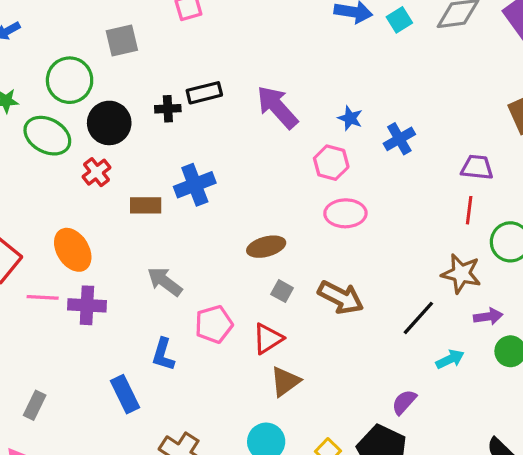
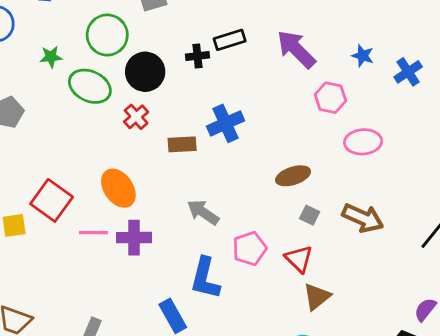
pink hexagon: (331, 163) -> (330, 98), moved
red triangle: (268, 339) -> (299, 259), turned -40
blue L-shape: (163, 354) -> (205, 278), size x1.4

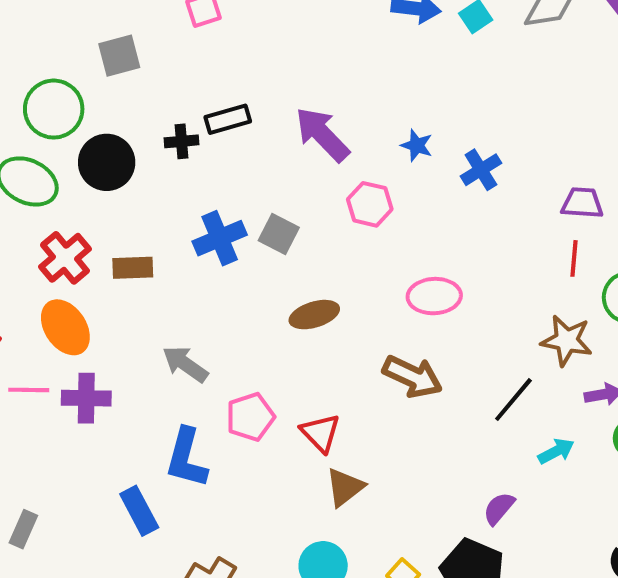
red cross: (136, 117) -> (65, 258), moved, size x1.4
pink ellipse: (363, 142) -> (434, 296), moved
brown rectangle: (182, 144) -> (133, 268), moved
gray square: (310, 215) -> (279, 234), moved, size x1.4

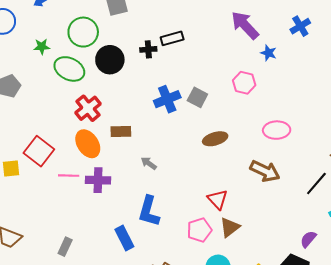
purple arrow: (322, 134) -> (245, 25), moved
blue cross: (481, 170) -> (300, 26), moved
brown rectangle: (133, 268) -> (121, 132), moved
gray arrow: (185, 364) -> (149, 163), size x0.7
pink pentagon: (250, 417) -> (199, 230), moved

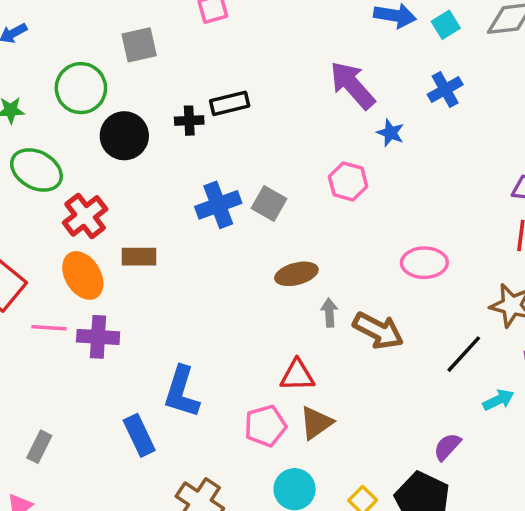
green ellipse: (69, 69) -> (36, 170), moved
pink ellipse: (277, 130) -> (424, 263), moved
gray arrow: (149, 163) -> (329, 313), moved, turned 49
red triangle: (218, 199) -> (297, 375), turned -50

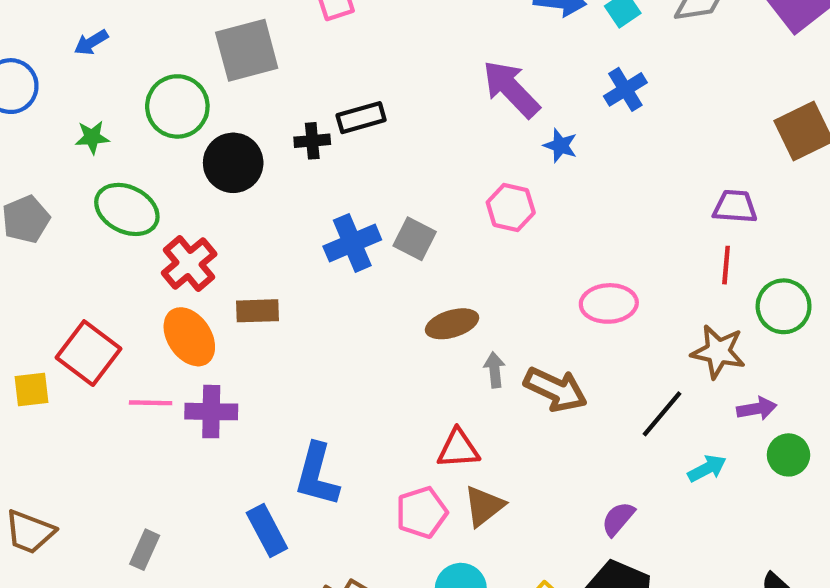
gray square: (139, 45) -> (247, 50), size x1.4
purple semicircle: (447, 447) -> (618, 519), moved

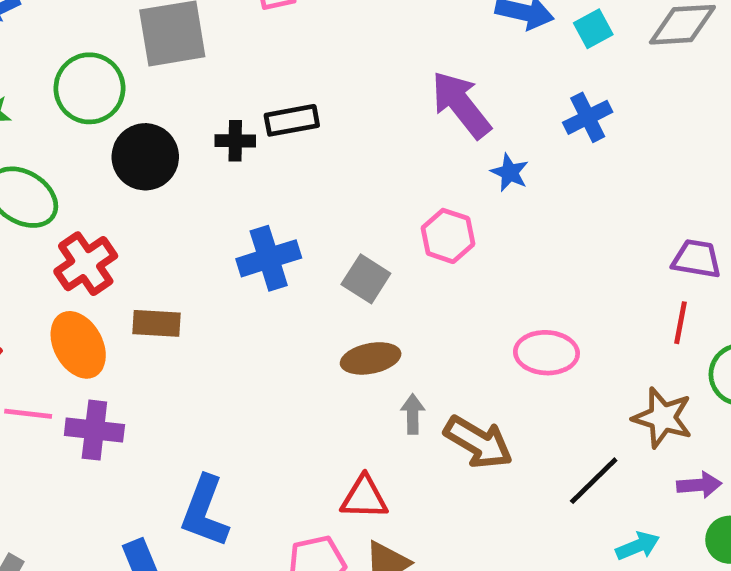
gray square: (415, 239) -> (366, 279), moved

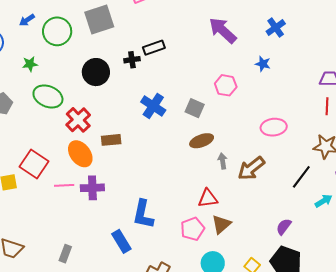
green circle: (89, 88) -> (57, 31), moved
blue star: (510, 172) -> (263, 64), moved
blue cross: (269, 258) -> (153, 106), turned -30
brown arrow: (478, 442) -> (251, 168), turned 120

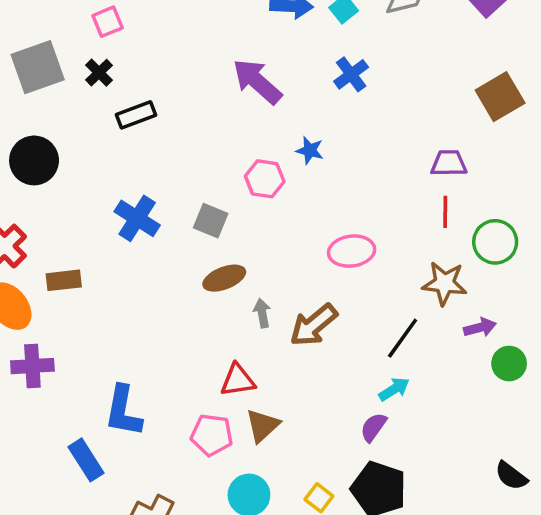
black cross: (132, 60) -> (99, 73), moved, turned -35
blue star: (263, 64) -> (310, 150), moved
cyan arrow: (324, 201) -> (394, 389), moved
pink pentagon: (193, 229) -> (212, 435), turned 30

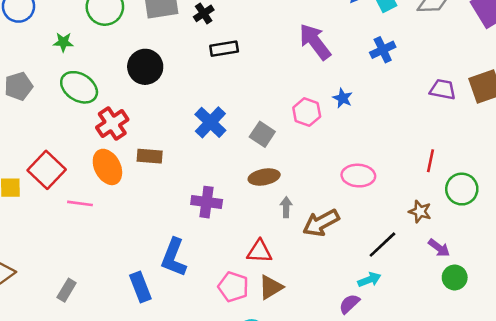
purple trapezoid: (449, 163) -> (443, 89), moved
brown star: (445, 283) -> (420, 211), size x0.7
purple arrow: (480, 328) -> (439, 248), turned 40
purple cross: (32, 366) -> (207, 202), moved

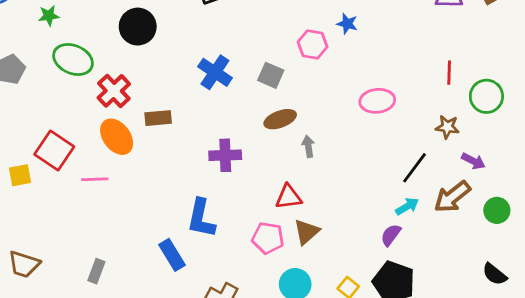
brown arrow: (321, 223) -> (452, 197), moved
green circle: (455, 277) -> (497, 210), moved

